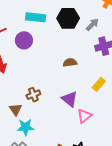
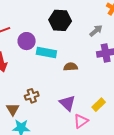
cyan rectangle: (36, 17) -> (46, 53), moved
black hexagon: (68, 18) -> (60, 20), moved
yellow rectangle: (99, 84) -> (99, 105), moved

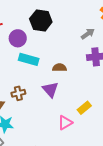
black hexagon: (60, 20) -> (41, 20), moved
cyan rectangle: (46, 53) -> (29, 59), moved
purple triangle: (67, 103) -> (50, 90), moved

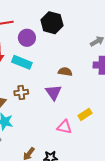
cyan rectangle: (29, 59) -> (22, 62), moved
pink triangle: (65, 123) -> (64, 127), turned 35

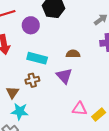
cyan rectangle: (22, 62) -> (37, 58), moved
yellow rectangle: (85, 114) -> (99, 115), moved

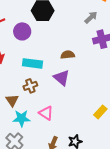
pink triangle: (80, 109) -> (46, 113), moved, turned 35

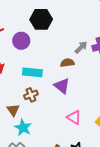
gray arrow: (91, 17) -> (81, 47), moved
pink triangle: (46, 113) -> (74, 117), moved
cyan star: (22, 118) -> (23, 128), turned 30

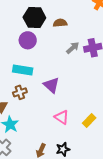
purple circle: (21, 41) -> (28, 40), moved
brown semicircle: (67, 63) -> (60, 23), moved

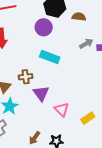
cyan rectangle: (23, 70) -> (50, 57), moved
purple triangle: (51, 85) -> (41, 93), moved

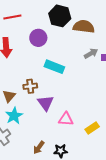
brown semicircle: (79, 17) -> (84, 27), size x1.5
purple circle: (44, 27) -> (38, 38), moved
pink triangle: (62, 109) -> (66, 119), turned -42

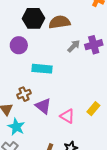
pink triangle: (66, 119) -> (67, 116), turned 42
yellow rectangle: (92, 128) -> (93, 109), moved

